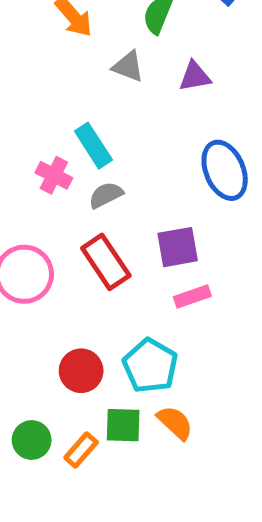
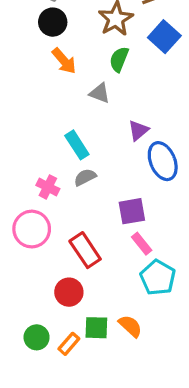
purple triangle: (195, 76) -> (138, 130), moved, turned -30
pink cross: (54, 175) -> (48, 187), moved
red rectangle: (106, 262) -> (85, 250), moved
pink rectangle: (192, 297) -> (142, 244), turned 70
cyan pentagon: (150, 366) -> (158, 278), moved

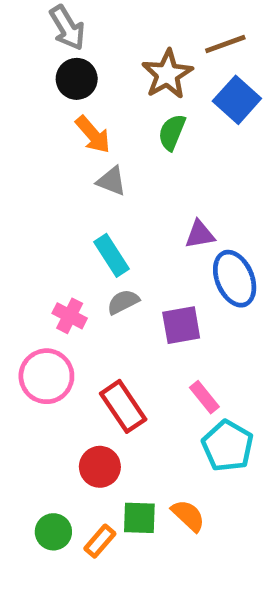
gray triangle: (100, 93) -> (111, 181), moved
purple triangle: (138, 130) -> (200, 234), turned 30
purple square: (132, 211) -> (181, 325), moved

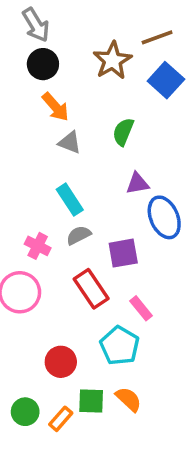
green semicircle: (172, 132) -> (123, 132), moved
red rectangle: (123, 406) -> (91, 289), moved
cyan pentagon: (228, 446) -> (120, 346), moved

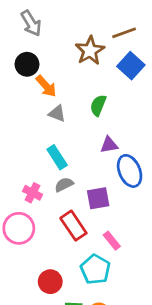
black circle: (43, 64) -> (27, 64), moved

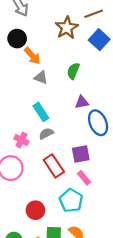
purple square: (98, 198) -> (81, 154), moved

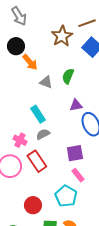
gray triangle: (41, 77) -> (46, 82), moved
red rectangle: (54, 166) -> (37, 161), moved

